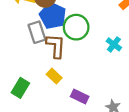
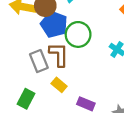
gray rectangle: (37, 32) -> (39, 61), moved

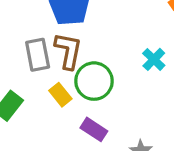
green circle: (78, 34) -> (94, 81), moved

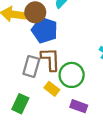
gray rectangle: (38, 55) -> (31, 66), turned 40

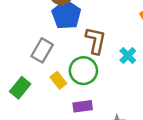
brown L-shape: (50, 59) -> (96, 40), moved
purple rectangle: (79, 106) -> (83, 106), turned -42

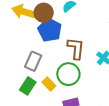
green rectangle: (20, 88) -> (28, 86), moved

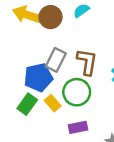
blue pentagon: (50, 30) -> (38, 77), moved, turned 30
gray rectangle: (33, 61) -> (56, 60), moved

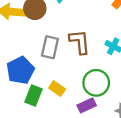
blue pentagon: (38, 77) -> (20, 70), moved
green circle: (77, 92) -> (96, 83), moved

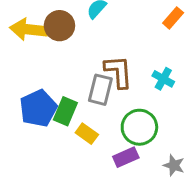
gray rectangle: (50, 47) -> (100, 90), moved
green rectangle: (33, 95) -> (65, 111), moved

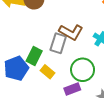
brown L-shape: (118, 72) -> (71, 32), turned 120
blue pentagon: (38, 108) -> (16, 68), moved

